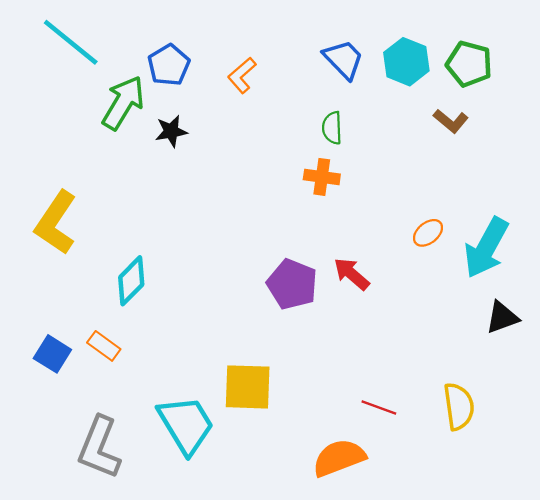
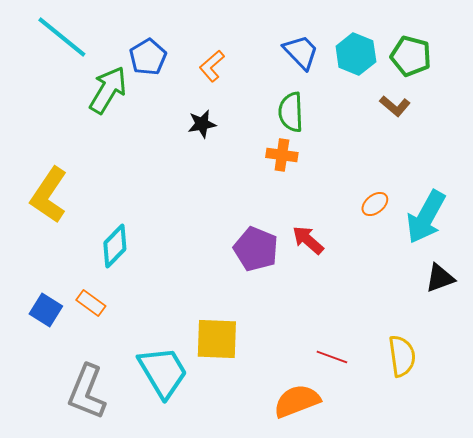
green semicircle: (332, 128) -> (291, 112), size x1.4
black star: (171, 131) -> (202, 124), moved

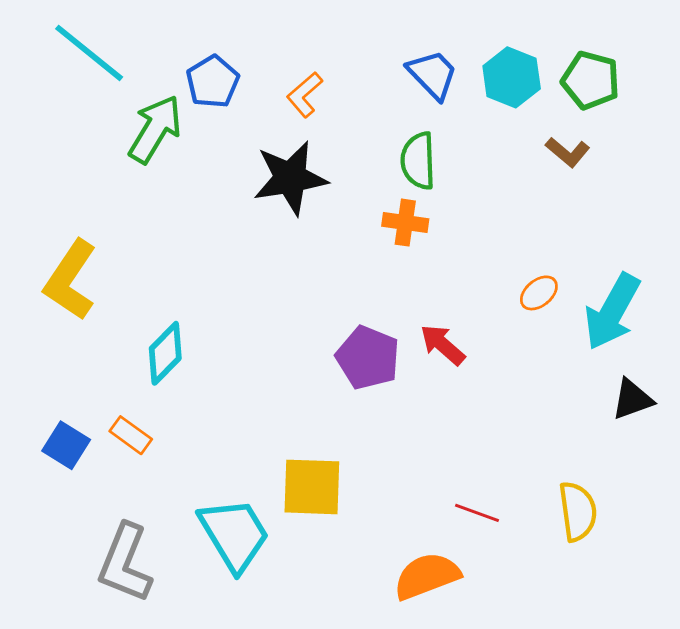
black star: (202, 124) -> (290, 178), size x1.8

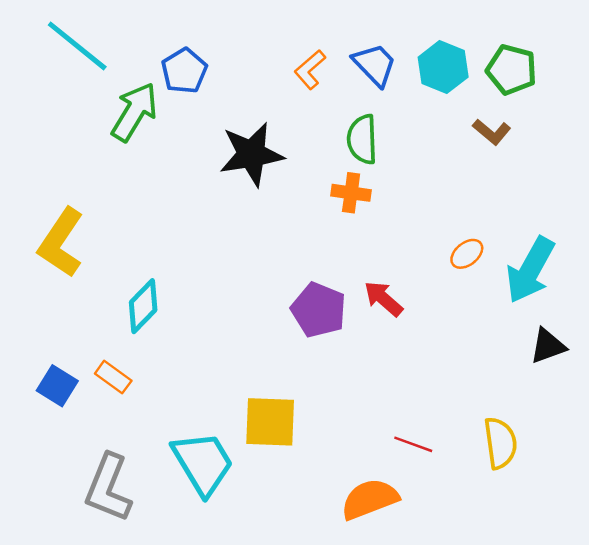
orange L-shape: (305, 95) -> (310, 70), moved

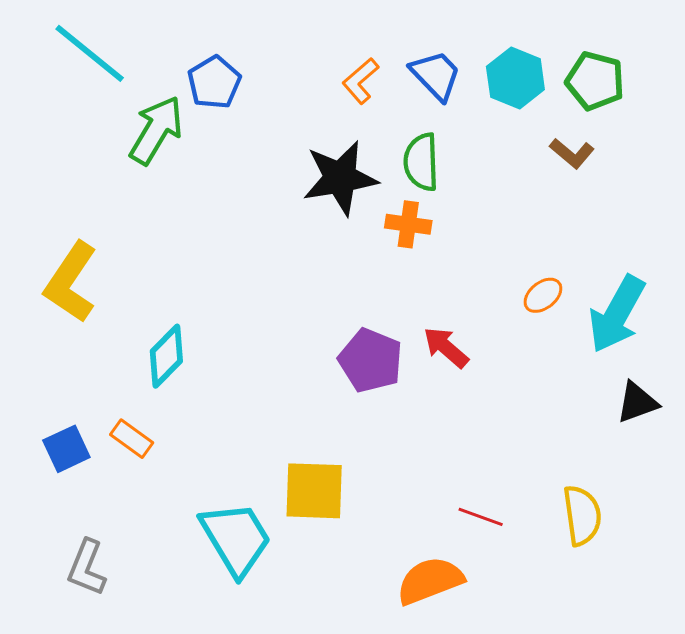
black star: (251, 154) -> (340, 178), moved
blue square: (57, 386) -> (66, 449), turned 33
gray L-shape: (108, 488) -> (87, 568), moved, size x0.7

